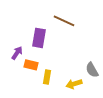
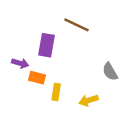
purple arrow: (17, 53) -> (20, 63), turned 72
gray semicircle: (92, 70) -> (110, 72), moved

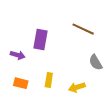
brown line: (76, 25) -> (83, 29), moved
orange rectangle: (37, 78) -> (21, 83), moved

